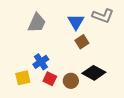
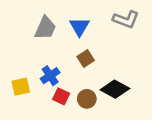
blue triangle: (76, 22) -> (79, 27), moved
brown square: (82, 42) -> (86, 59), moved
yellow square: (23, 78) -> (21, 87), moved

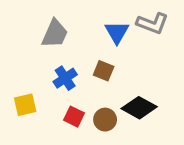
blue triangle: (79, 27) -> (117, 32), moved
brown square: (86, 59) -> (104, 71), turned -35
blue cross: (50, 76) -> (65, 78), moved

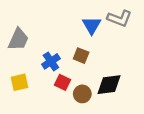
gray trapezoid: (55, 34) -> (18, 39), moved
black diamond: (139, 108) -> (109, 85), turned -36
red square: (74, 117) -> (63, 82), moved

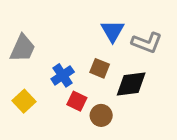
gray L-shape: (119, 18) -> (147, 43), moved
yellow square: (20, 82) -> (24, 101), turned -30
black diamond: (109, 85) -> (131, 84), moved

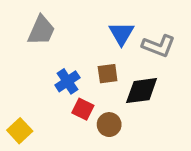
gray trapezoid: (23, 48) -> (41, 30), moved
brown square: (100, 68) -> (108, 74), turned -30
yellow square: (24, 101) -> (20, 131), moved

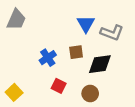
gray trapezoid: (41, 30) -> (16, 20), moved
red square: (83, 109) -> (59, 86), moved
brown circle: (109, 125) -> (90, 93), moved

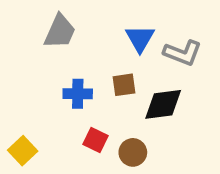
gray trapezoid: (16, 20) -> (60, 32), moved
blue cross: (48, 58) -> (78, 94), turned 35
brown circle: (90, 93) -> (133, 152), moved

